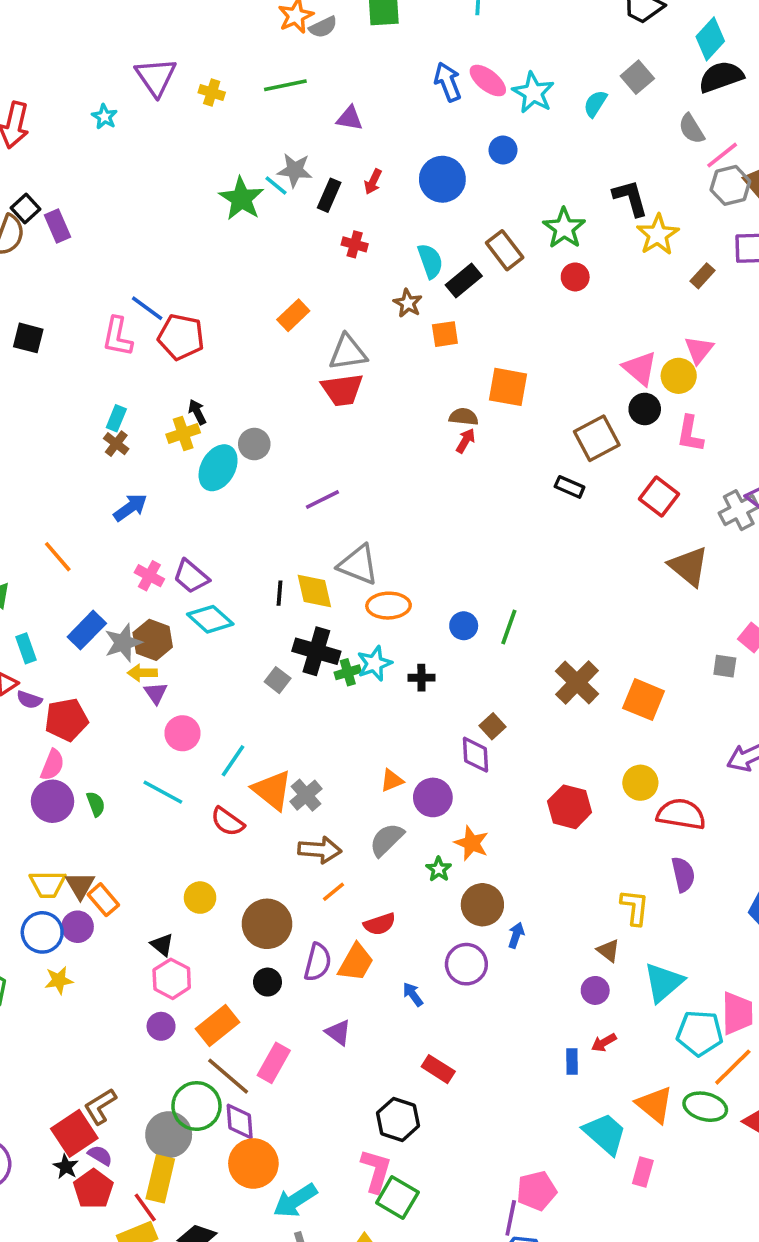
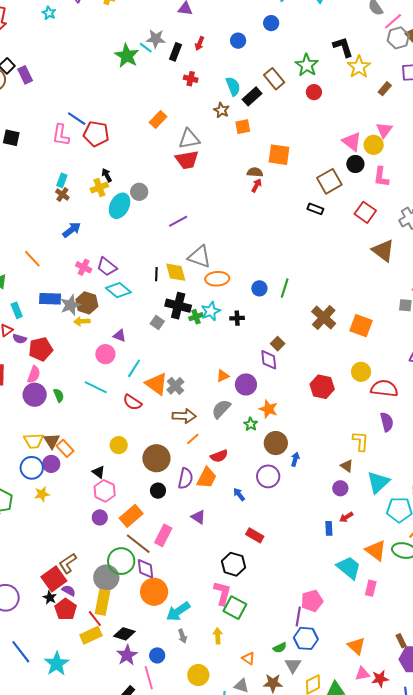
blue circle: (442, 179) -> (238, 41), size x0.6
blue rectangle: (87, 630) -> (50, 299), turned 50
purple triangle: (156, 693) -> (120, 336), moved, turned -32

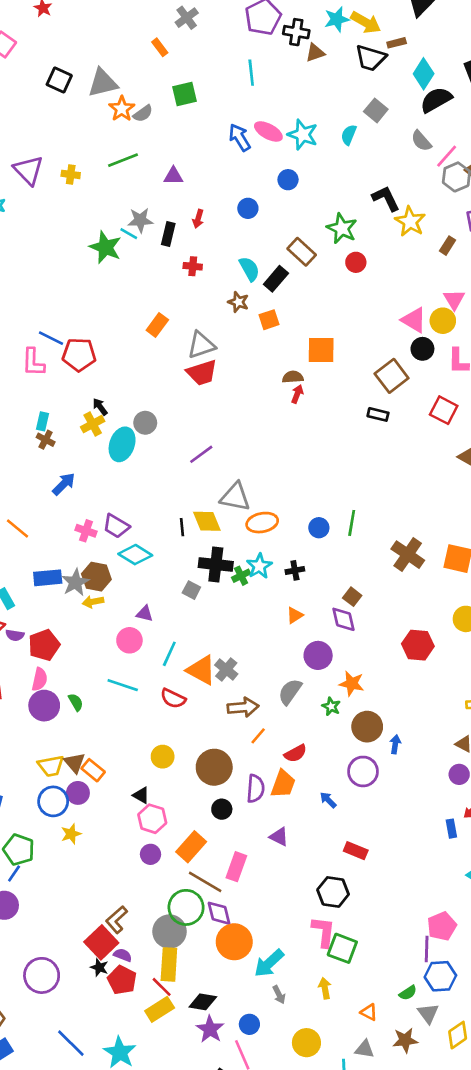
orange triangle: (223, 376) -> (295, 615), moved

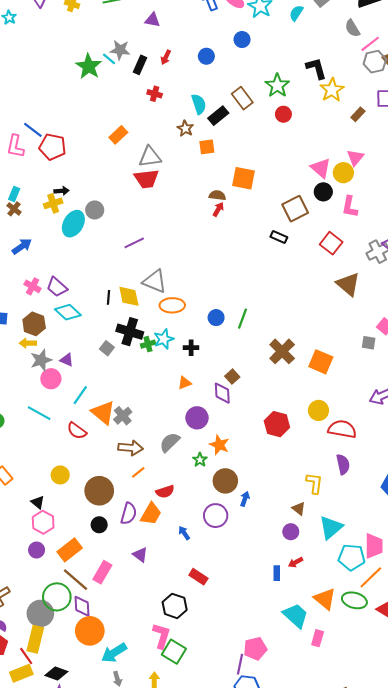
black arrow: (100, 407) -> (62, 191), turned 112
gray star: (75, 582) -> (41, 360), moved

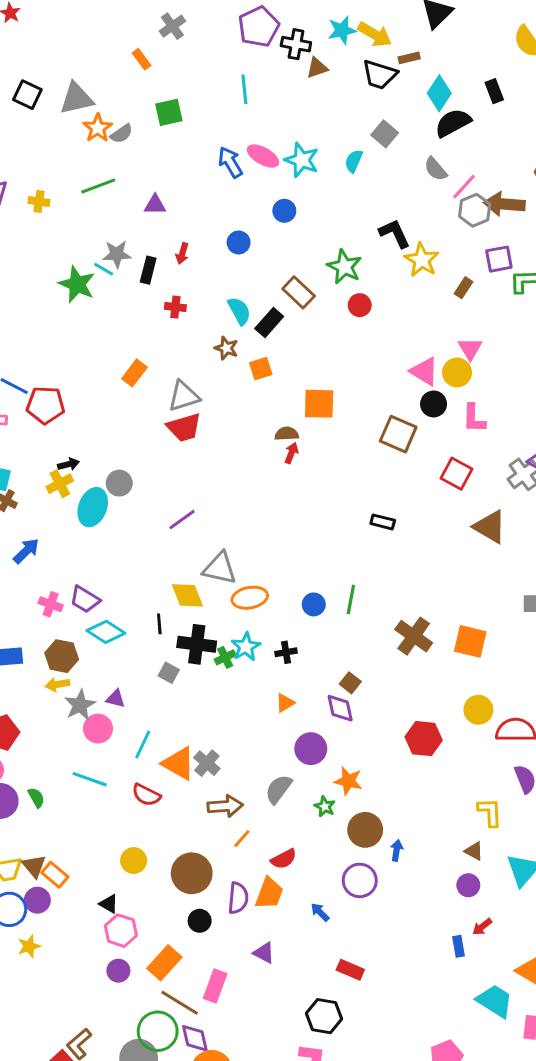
brown square: (295, 209) -> (398, 434), turned -30
black rectangle: (279, 237) -> (383, 522), moved
black line: (109, 297) -> (159, 624), moved

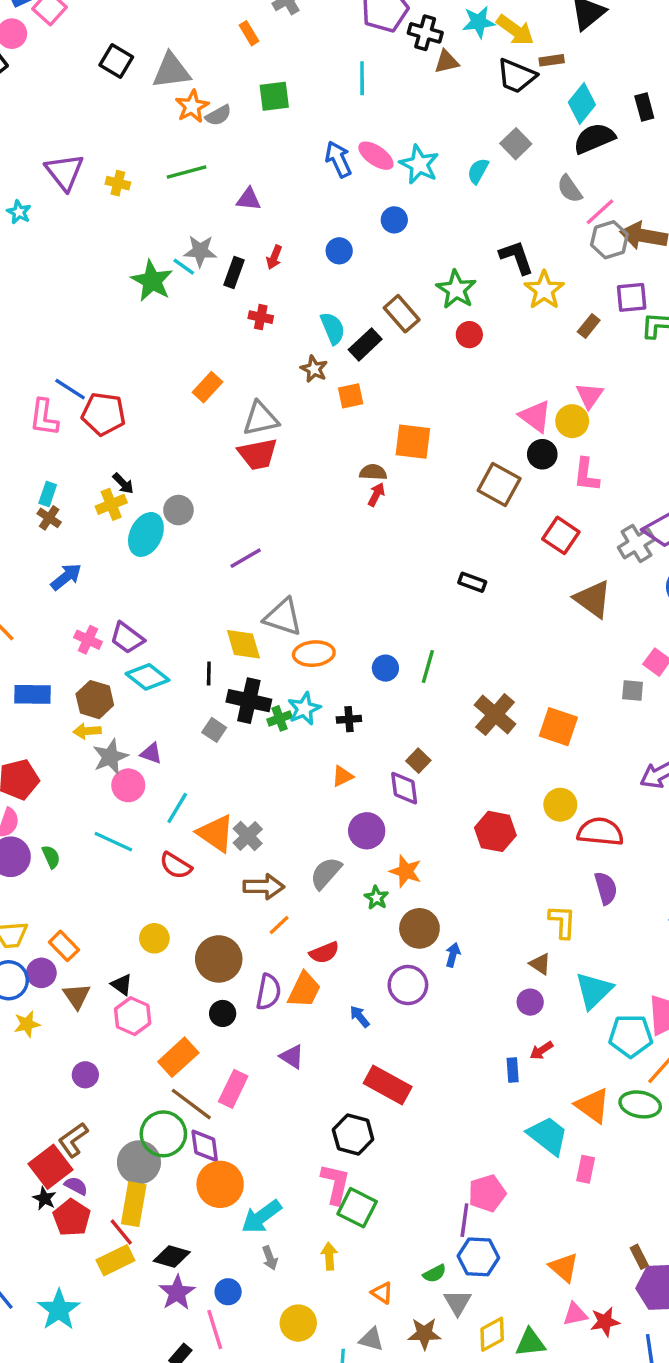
black arrow: (68, 464) -> (123, 483), turned 54
brown triangle: (34, 866) -> (77, 996), moved
red rectangle: (350, 970) -> (388, 1085), size x1.5
purple circle: (118, 971) -> (85, 1075), moved

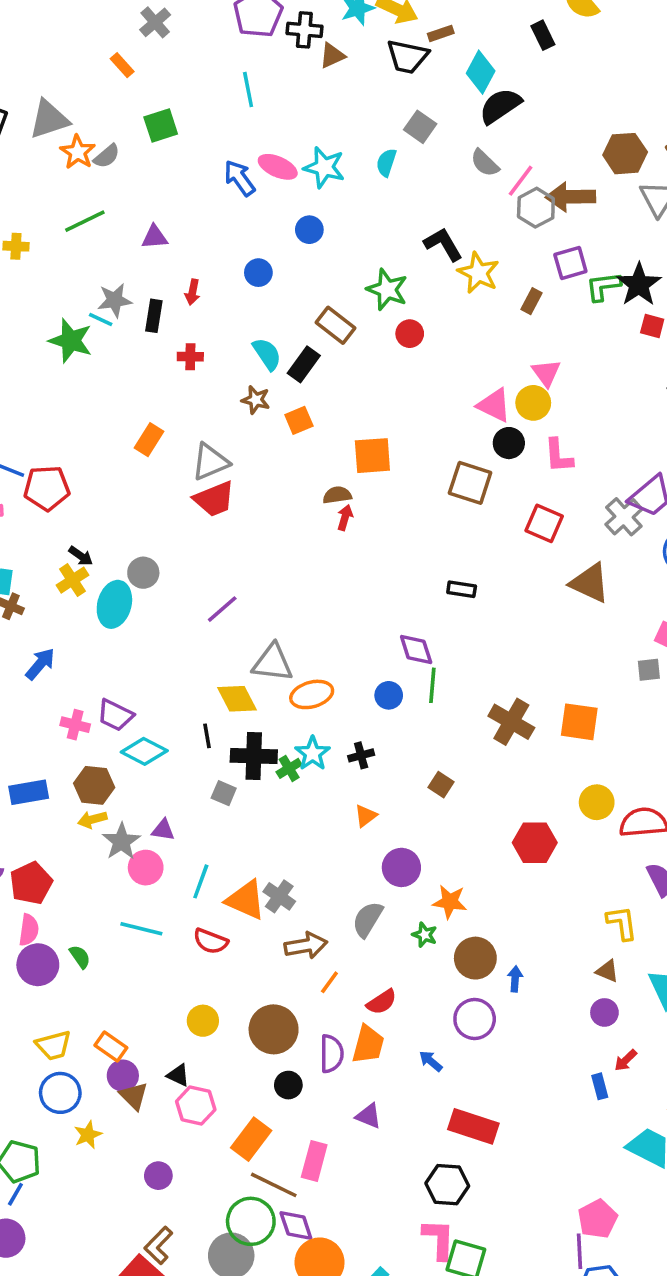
black rectangle: (644, 107) -> (543, 35), moved
purple diamond: (404, 788) -> (416, 650), moved
purple circle: (41, 973) -> (123, 1076), moved

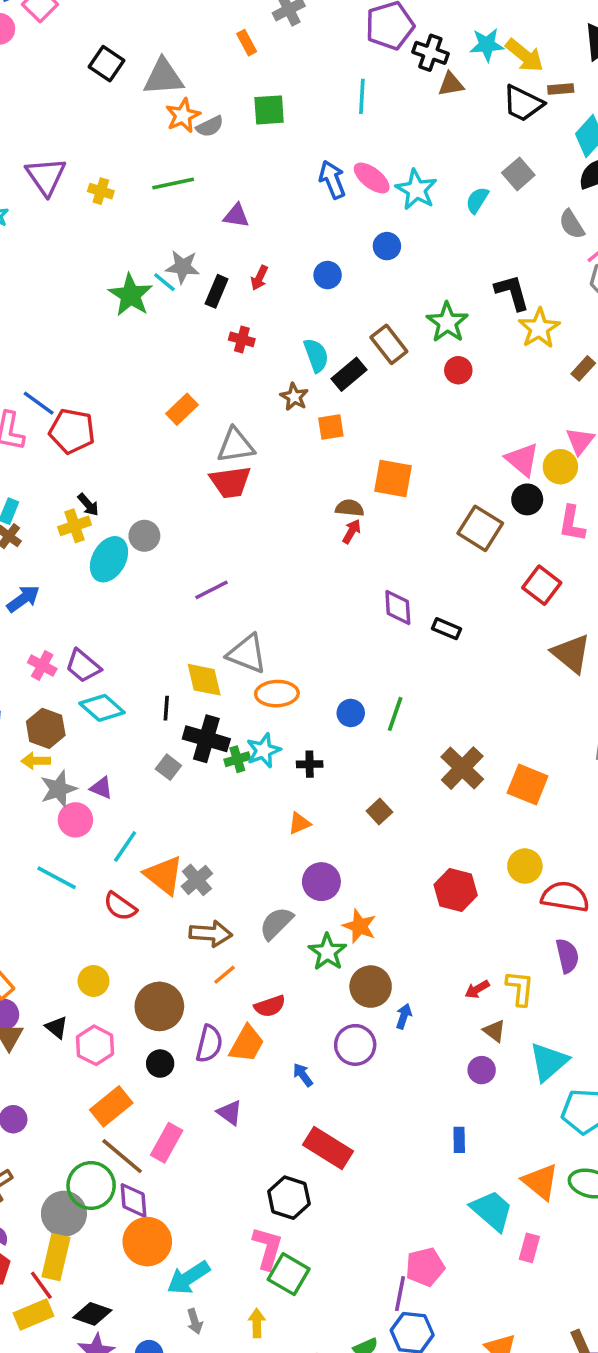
purple diamond: (416, 650) -> (398, 607), moved
green star: (425, 935) -> (327, 952), size x1.5
red arrow: (626, 1060) -> (477, 989), moved
pink hexagon: (196, 1106) -> (95, 1045), moved

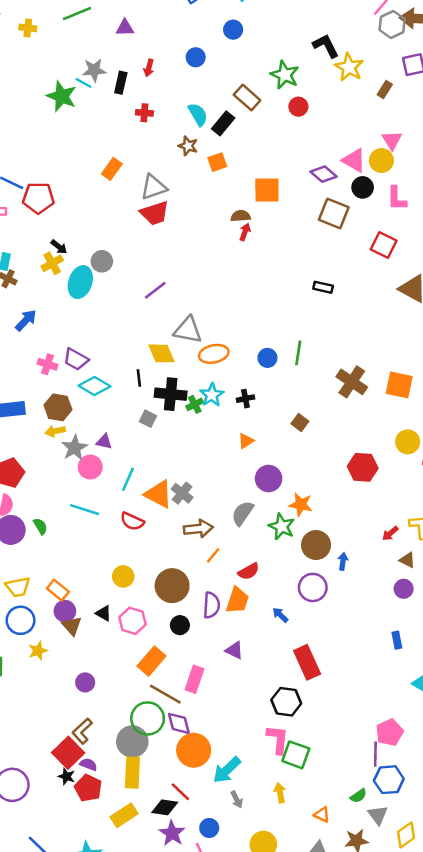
purple diamond: (398, 607) -> (323, 174), moved, turned -35
red rectangle: (328, 1148) -> (307, 662), turned 44
red line: (41, 1285) -> (180, 792), moved

